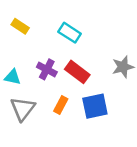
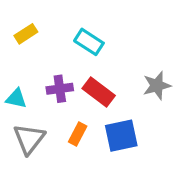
yellow rectangle: (20, 26) -> (26, 34), turned -66
purple cross: (47, 69) -> (60, 89), turned -36

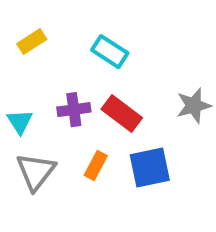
cyan triangle: (16, 98) -> (20, 122), turned 45

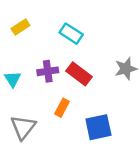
blue square: (150, 168) -> (98, 127), moved
gray triangle: (36, 172) -> (23, 127), moved

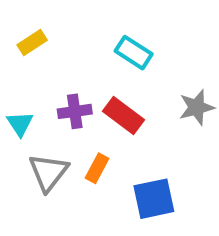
cyan rectangle: (71, 34) -> (134, 53), moved
gray triangle: (23, 127) -> (48, 172), moved

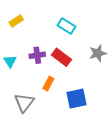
gray triangle: (48, 172) -> (24, 103), moved

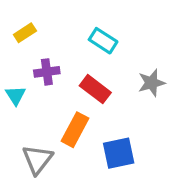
purple cross: (37, 55) -> (47, 72), moved
orange rectangle: (48, 83) -> (75, 130), size x1.5

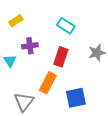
red rectangle: (95, 89) -> (61, 57), turned 72

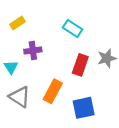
red rectangle: (61, 57) -> (80, 65), moved
gray triangle: (24, 102) -> (20, 97), moved, turned -35

